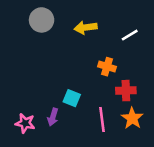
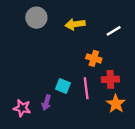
pink line: (102, 119) -> (86, 88), moved

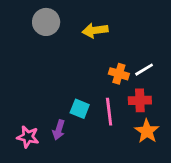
white line: (114, 31) -> (144, 70), moved

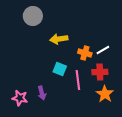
yellow arrow: (95, 30) -> (59, 39), moved
cyan square: (80, 109) -> (60, 69), moved
purple arrow: (59, 130) -> (42, 93), turned -32

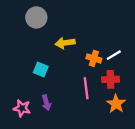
cyan square: (60, 69) -> (41, 69), moved

